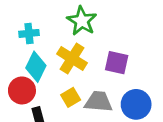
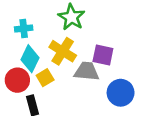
yellow square: (71, 97) -> (45, 78), moved
gray trapezoid: (98, 102) -> (87, 71), moved

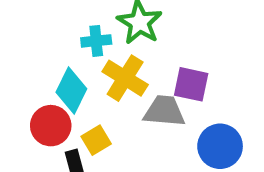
cyan cross: (24, 29) -> (96, 41), moved
yellow square: (45, 78) -> (96, 140), moved

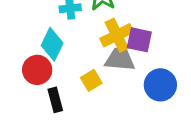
yellow cross: (125, 78) -> (117, 35), moved, turned 32
yellow square: (96, 140) -> (91, 80), moved

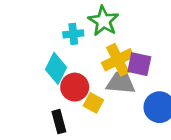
red circle: (37, 70) -> (75, 87), moved
yellow square: (91, 80) -> (93, 103), turned -30

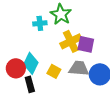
cyan diamond: (56, 68) -> (31, 63), moved
gray trapezoid: (121, 83) -> (79, 68), moved
red circle: (75, 87) -> (16, 68), moved

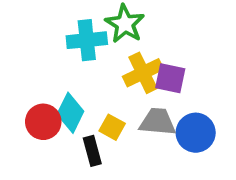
cyan cross: (40, 23) -> (87, 40), size x1.5
black rectangle: (30, 84) -> (92, 151), moved

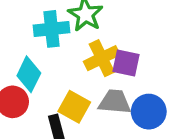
cyan diamond: (70, 113) -> (29, 74), moved
yellow square: (112, 127) -> (74, 107), size x1.4

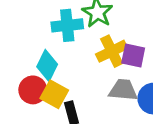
yellow square: (74, 107) -> (54, 94), moved

